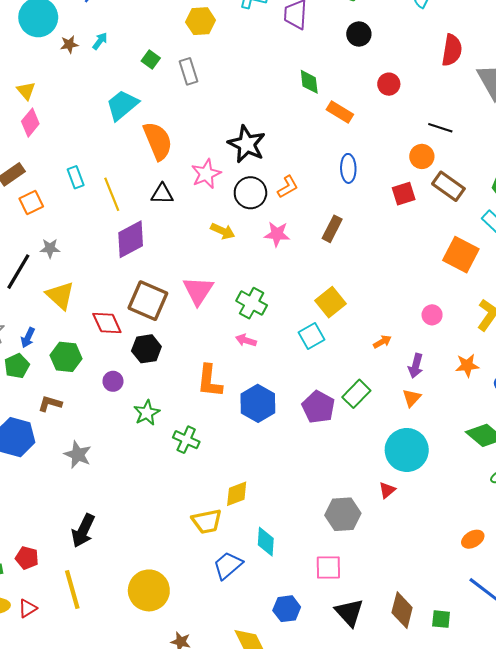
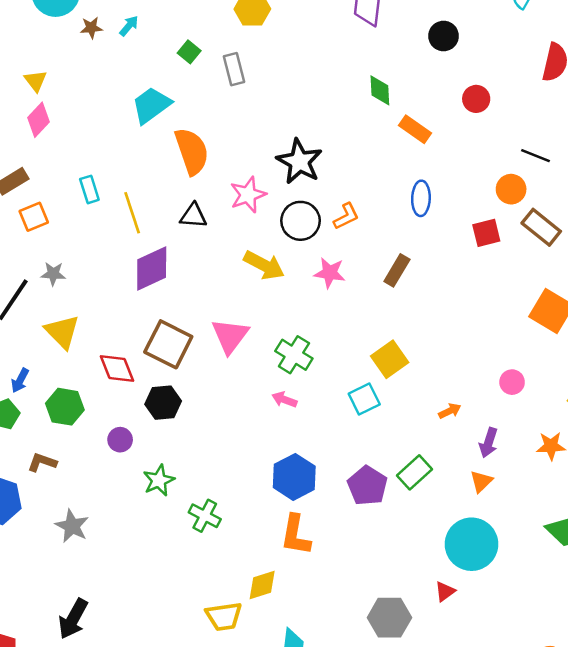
yellow arrow: (223, 231) -> (264, 265), size x1.4
orange L-shape: (210, 381) -> (296, 535), moved

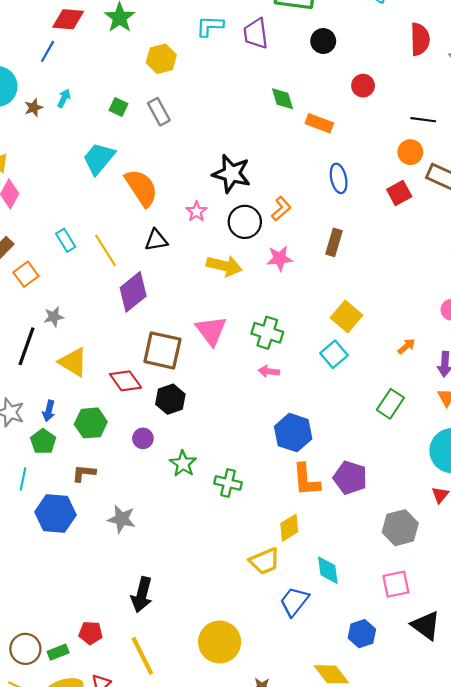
pink star: (248, 195) -> (196, 211), size x0.7
purple pentagon: (367, 486) -> (350, 478), moved

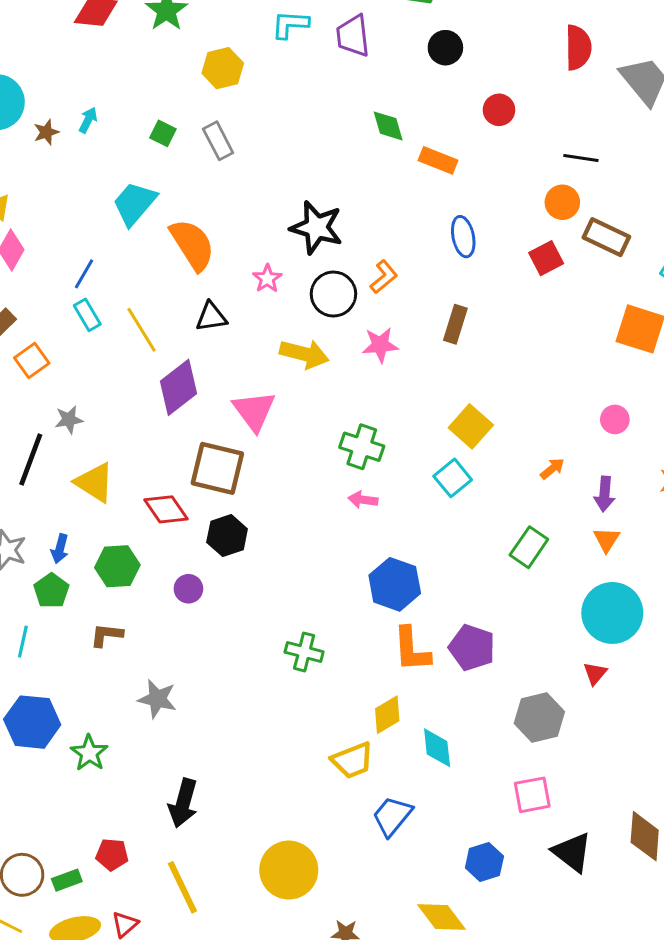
blue line: (48, 51) -> (84, 274), moved
pink triangle: (211, 331) -> (254, 411), moved
green star: (183, 464) -> (89, 753), moved
blue hexagon: (55, 514) -> (32, 722), moved
cyan diamond: (328, 570) -> (437, 748), moved

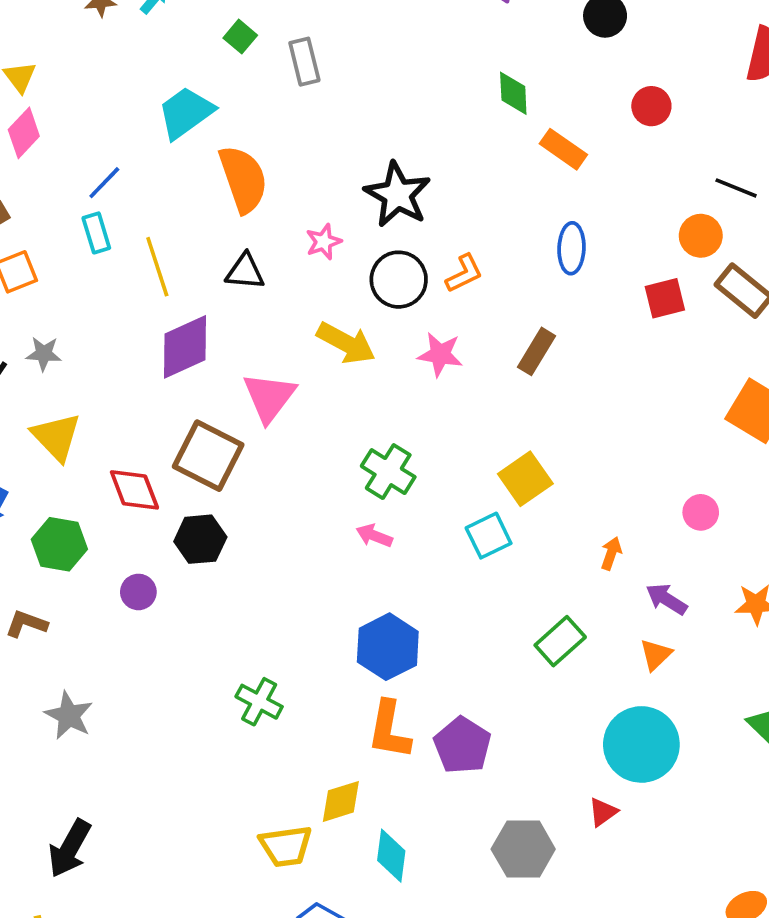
orange arrow: (552, 469) -> (611, 553), turned -45
purple arrow: (604, 494) -> (667, 599), turned 104

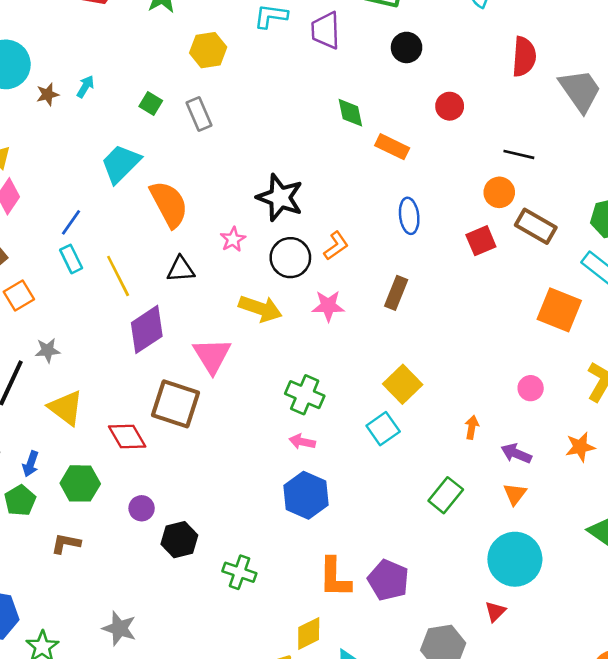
black hexagon: (200, 539) -> (179, 540), moved
blue hexagon: (388, 647) -> (306, 495), moved
gray star: (69, 715) -> (119, 628), moved

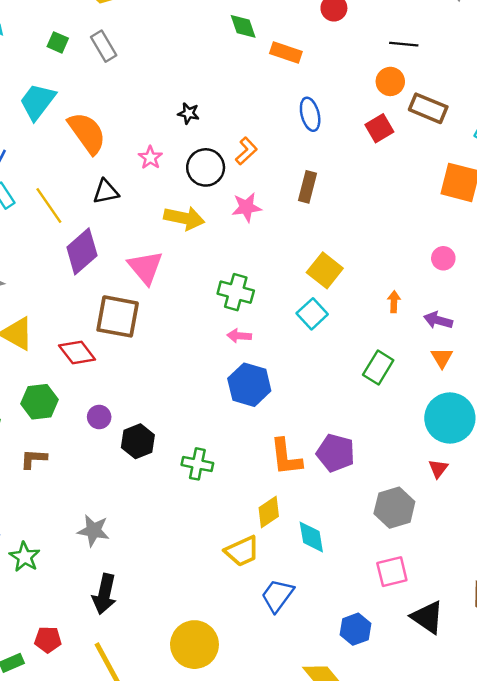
black star: (280, 198) -> (189, 113), size x0.5

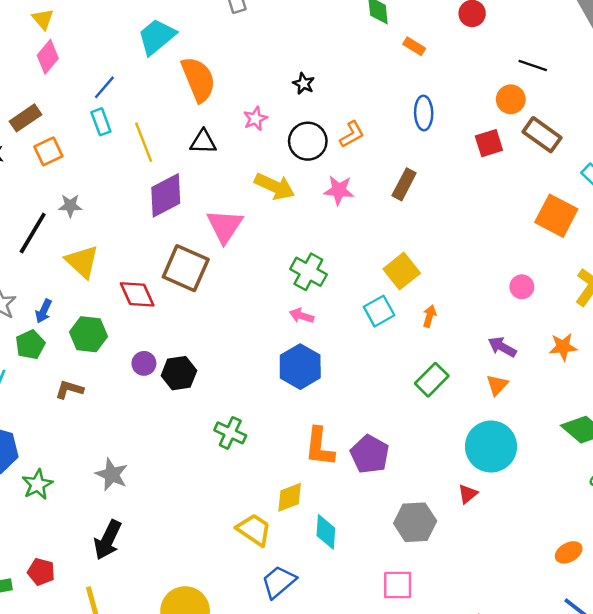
orange rectangle: (286, 52) -> (414, 46), size x0.7
orange arrow: (394, 302) -> (429, 316), moved
black hexagon: (138, 441) -> (179, 373), moved
yellow trapezoid: (242, 551) -> (254, 530), turned -135

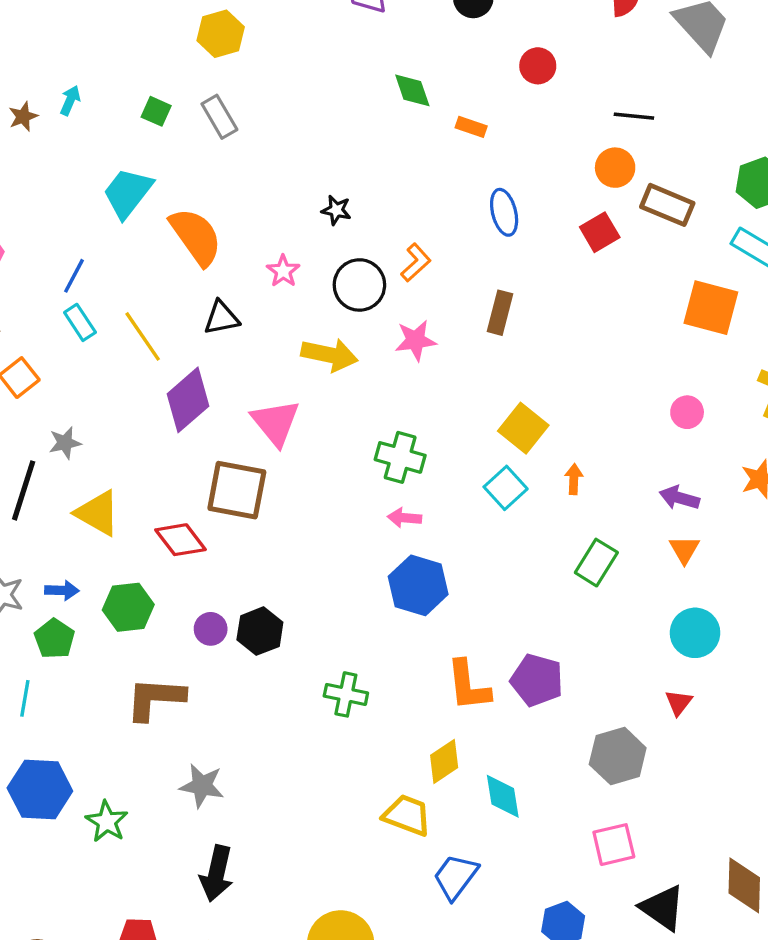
blue arrow: (44, 311) -> (62, 590), turned -100
brown L-shape: (69, 389) -> (155, 699), moved, size x1.6
cyan circle: (491, 446) -> (695, 633), size x0.7

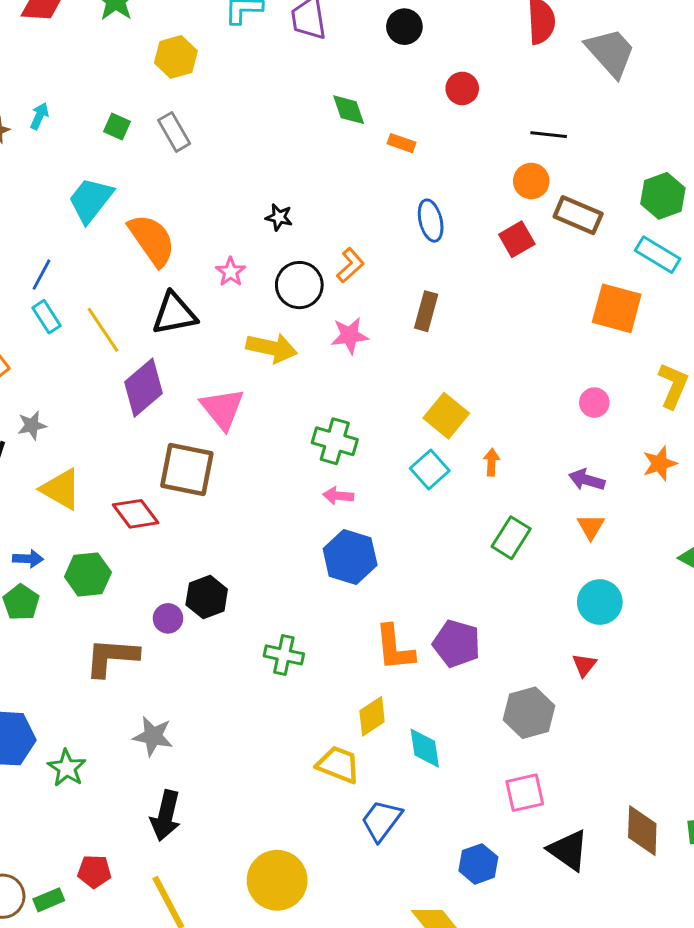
black triangle: (222, 318) -> (174, 314), size x1.4
purple circle: (211, 629) -> (168, 618), moved

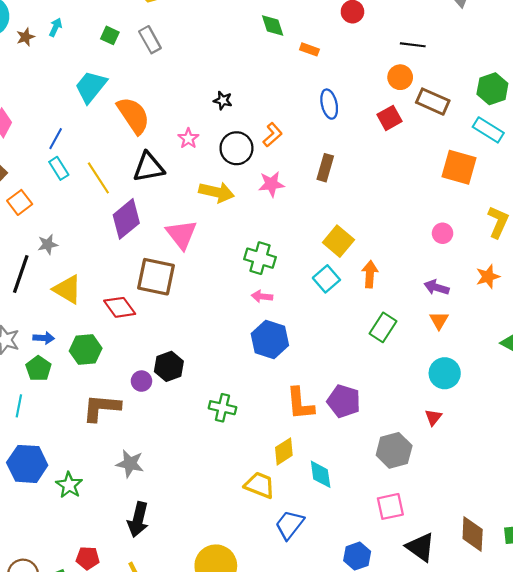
orange arrow: (491, 462) -> (370, 274), size x1.4

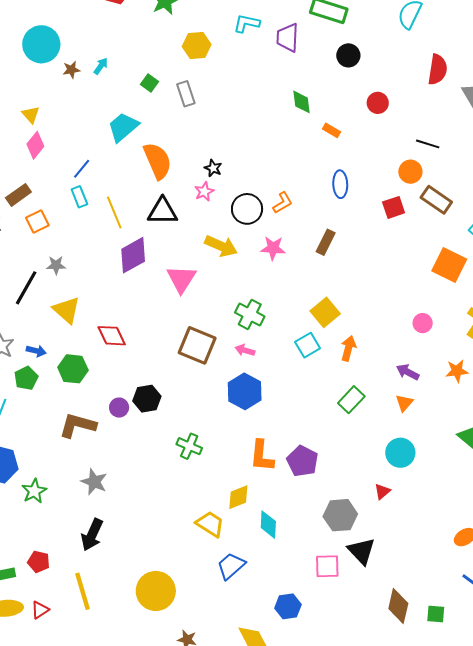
black star: (223, 100) -> (213, 168), moved
brown square: (156, 277) -> (197, 345), moved
black triangle: (420, 547) -> (362, 551), moved

